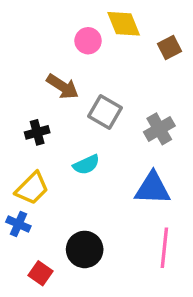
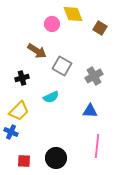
brown square: (169, 48) -> (100, 28), turned -32
blue triangle: (152, 188) -> (90, 111), size x0.7
black circle: (85, 249) -> (56, 158), moved
red square: (41, 273) -> (24, 161), turned -32

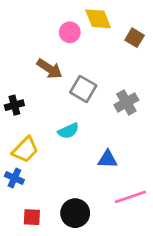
black cross: (22, 78) -> (14, 105), moved
blue triangle: (90, 111) -> (108, 159), moved
pink line: (97, 146) -> (130, 197), turned 65

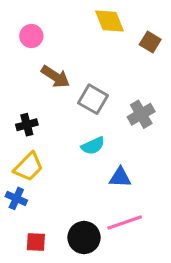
pink circle: (70, 32) -> (31, 36), moved
black cross: (14, 105) -> (27, 125), moved
cyan semicircle: (68, 131) -> (93, 146), moved
pink line: (130, 197) -> (125, 222), moved

